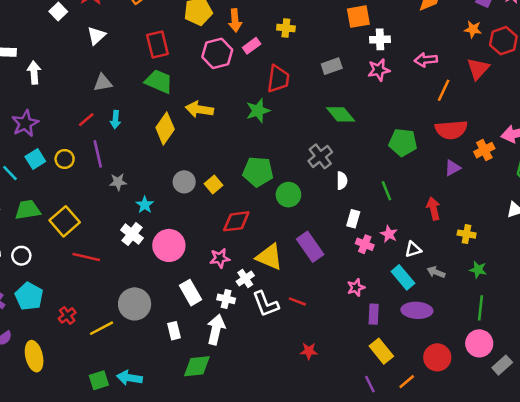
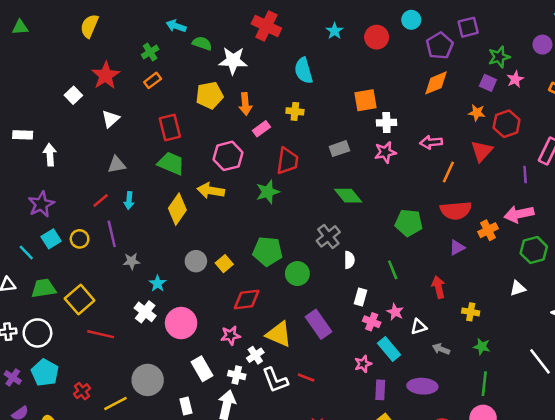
pink hexagon: (217, 53) -> (228, 156), moved
white circle: (21, 256) -> (37, 333), size x1.5
cyan rectangle: (403, 277) -> (389, 349), moved

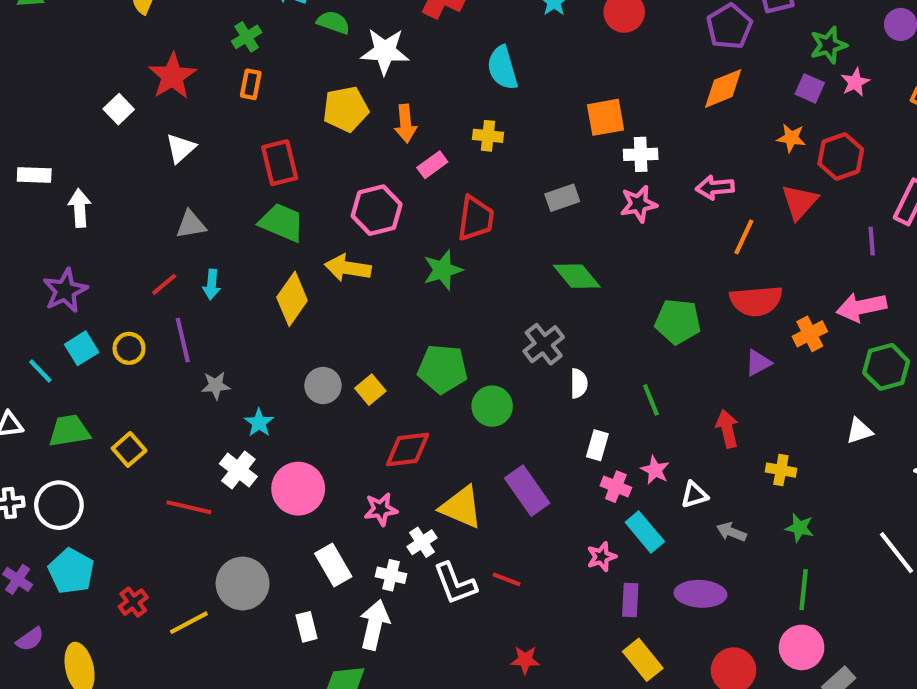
orange rectangle: (153, 80) -> (251, 84), turned -42
yellow square: (80, 300) -> (129, 449), size x0.7
red line: (101, 334) -> (189, 507), moved

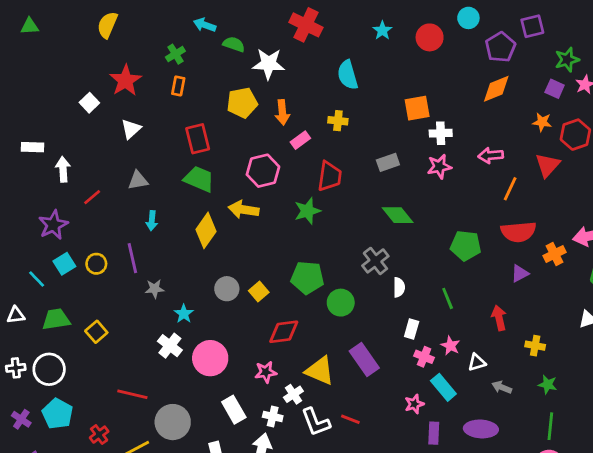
red line: (164, 284) -> (92, 197), moved
red line: (189, 507) -> (132, 394), moved

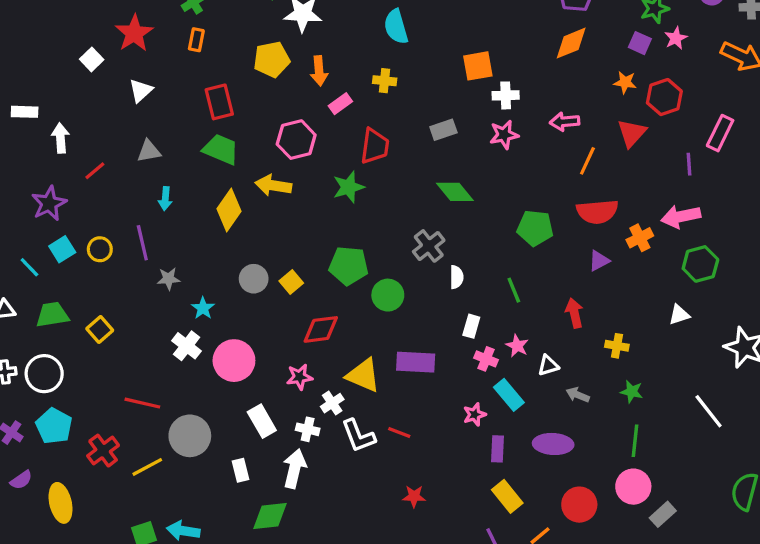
purple rectangle: (364, 360) -> (416, 362), turned -52
red cross: (99, 435) -> (103, 451), size x1.4

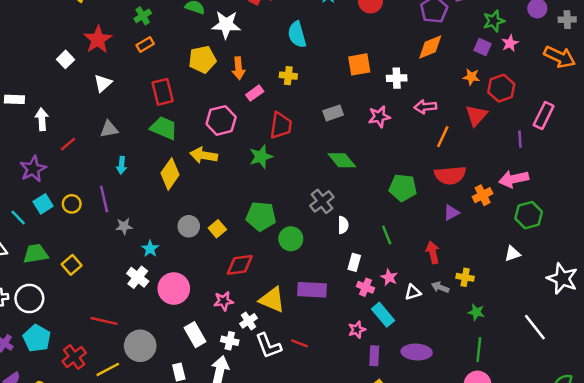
orange rectangle: (196, 40) -> (145, 45), turned 49
white cross: (506, 95) -> (397, 78), moved
gray arrow: (578, 395) -> (440, 287), moved

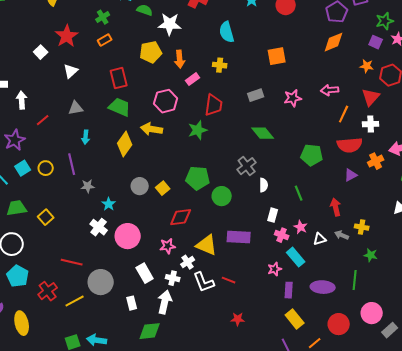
white cross: (397, 78) -> (371, 124), moved
green line: (479, 350) -> (355, 280), moved

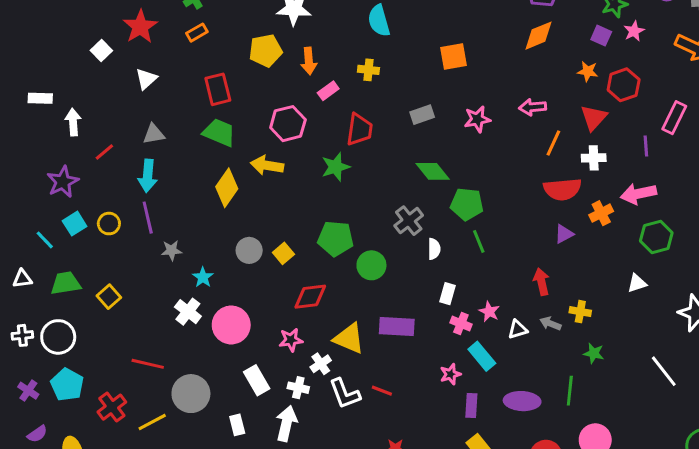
cyan arrow: (86, 137) -> (148, 176), moved, size x1.5
green pentagon: (312, 155) -> (467, 204), moved
green line: (299, 193) -> (479, 241), moved

